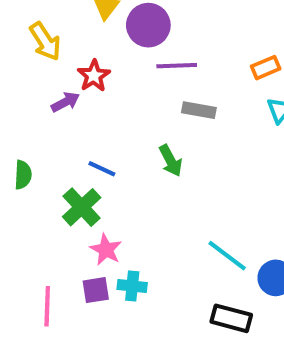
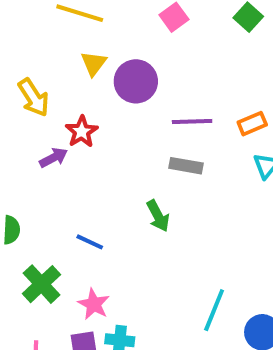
purple line: (177, 66) -> (192, 122), moved
blue line: (102, 169) -> (90, 242), moved
green cross: (82, 207) -> (42, 284), moved
cyan line: (227, 256) -> (214, 310), turned 75

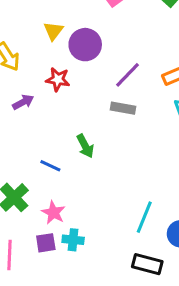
purple line: (192, 122) -> (128, 75), turned -44
red star: (82, 132) -> (58, 79), moved, turned -30
green arrow: (158, 216) -> (85, 146), moved

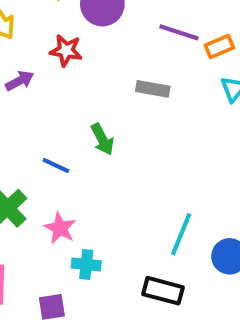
purple line: (128, 75) -> (179, 32), moved, turned 64
purple square: (46, 243) -> (52, 307), moved
black rectangle: (147, 264) -> (163, 291), moved

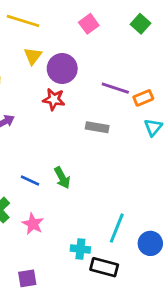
red star: (66, 51) -> (54, 99), moved
green arrow: (102, 139) -> (62, 178), moved
cyan cross: (86, 264) -> (80, 249), moved

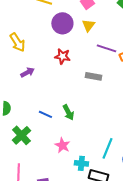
yellow triangle: (33, 56) -> (88, 25), moved
purple circle: (62, 69) -> (62, 23), moved
pink star: (33, 224) -> (62, 145), moved

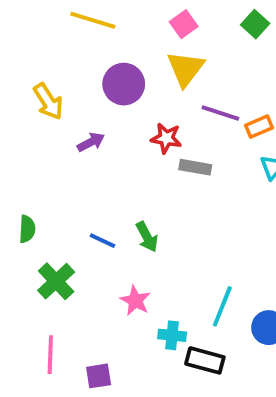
purple circle: (62, 23) -> (124, 84), moved
yellow triangle: (88, 25) -> (186, 69), size x1.5
red star: (62, 56) -> (166, 138), moved
purple arrow: (27, 72) -> (91, 142), moved

